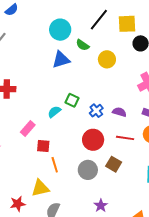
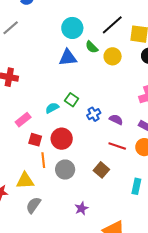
yellow circle: (107, 59) -> (113, 56), moved
red circle: (93, 140) -> (62, 139), moved
gray circle: (88, 170) -> (65, 170), moved

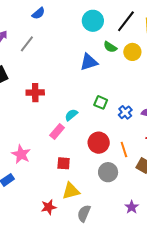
cyan circle: (72, 28) -> (93, 21), moved
cyan semicircle: (52, 108) -> (71, 115), moved
red square: (35, 140) -> (64, 163), moved
orange line: (43, 160) -> (124, 149), moved

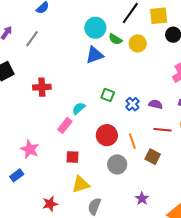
cyan circle: (93, 21) -> (95, 28), moved
red star: (49, 207) -> (50, 204), moved

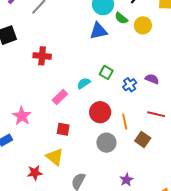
purple semicircle: (156, 104) -> (152, 79), moved
cyan semicircle: (79, 108) -> (84, 83), moved
yellow triangle: (81, 184) -> (55, 157), moved, turned 48

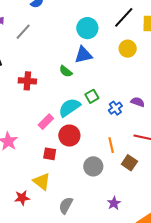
green semicircle: (121, 18) -> (66, 71), moved
green square: (106, 72) -> (92, 96), turned 32
cyan semicircle: (84, 83) -> (69, 107), size x1.6
red circle: (100, 112) -> (69, 136), moved

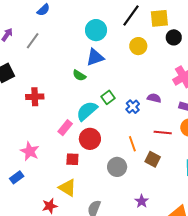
red cross: (27, 81) -> (35, 97), moved

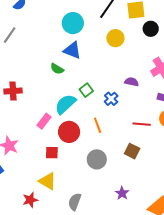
blue triangle: (95, 57) -> (72, 50), turned 42
purple semicircle: (154, 98) -> (132, 82), moved
orange line: (132, 144) -> (98, 125), moved

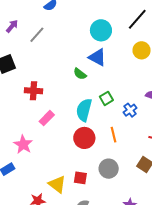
cyan semicircle: (65, 104) -> (84, 110), turned -40
pink rectangle: (44, 121) -> (47, 118), moved
red square: (52, 153) -> (80, 178), moved

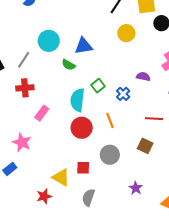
cyan circle: (101, 30) -> (49, 41), moved
gray line: (37, 35) -> (24, 60), moved
blue triangle: (97, 57) -> (84, 46), turned -30

